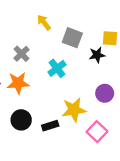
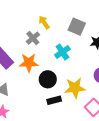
yellow arrow: (44, 22) -> (44, 22), moved
black circle: (21, 120) -> (48, 79), moved

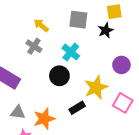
orange star: (29, 63) -> (44, 119), moved
black circle: (48, 79) -> (59, 76), moved

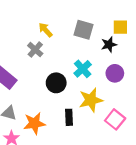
cyan cross: (71, 52) -> (83, 69), moved
purple circle: (121, 65) -> (115, 73), moved
black rectangle: (77, 108) -> (69, 117), turned -70

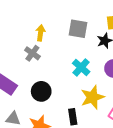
yellow arrow: (45, 30) -> (40, 33), turned 56
black circle: (56, 83) -> (41, 91), moved

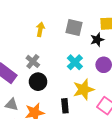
gray cross: (32, 53) -> (33, 61), moved

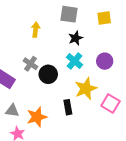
gray square: (74, 28) -> (69, 14), moved
black star: (97, 40) -> (76, 38), moved
black circle: (38, 82) -> (48, 74), moved

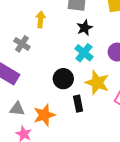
gray cross: (31, 64) -> (22, 44), moved
black circle: (48, 74) -> (63, 79), moved
yellow star: (86, 89) -> (97, 83), turned -30

